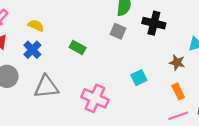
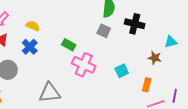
gray triangle: (46, 87) -> (50, 93), moved
orange rectangle: (178, 91) -> (147, 85), moved, turned 40
pink cross: (95, 98) -> (84, 65), moved

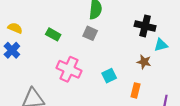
black cross: (135, 24) -> (145, 26), moved
green rectangle: (69, 45) -> (53, 34), moved

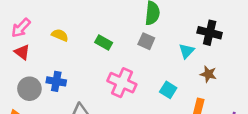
cyan triangle: (161, 45) -> (186, 51), moved, turned -32
blue cross: (12, 50) -> (56, 81), moved, turned -35
cyan square: (109, 76) -> (168, 90), turned -32

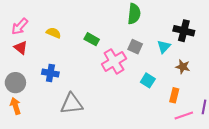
gray square: (146, 41) -> (135, 47), moved
pink cross: (122, 83) -> (114, 61), moved, turned 35
gray circle: (29, 89) -> (15, 83), moved

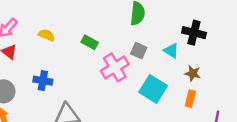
cyan triangle: (164, 47) -> (171, 51), turned -40
cyan square: (148, 80) -> (153, 89), size x1.6
orange rectangle: (174, 95) -> (190, 99), moved

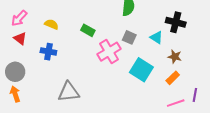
blue cross: (43, 81) -> (48, 52), moved
orange rectangle: (190, 99) -> (173, 78), turned 32

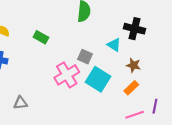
gray square: (129, 37) -> (85, 57), moved
pink cross: (109, 52) -> (67, 75), moved
gray triangle: (69, 92) -> (20, 103), size x0.6

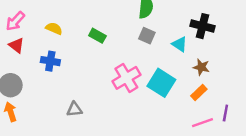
gray square: (85, 57) -> (147, 36), moved

